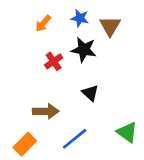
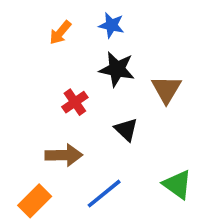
brown triangle: (110, 26) -> (166, 89), moved
red cross: (54, 61) -> (75, 102), moved

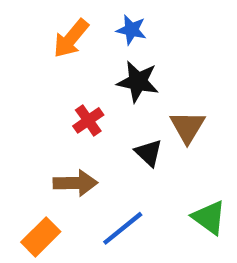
orange arrow: (60, 33) -> (71, 38), size x1.4
brown triangle: (166, 89) -> (187, 127), moved

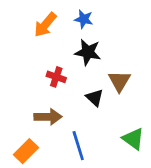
red cross: (88, 120) -> (56, 77), turned -36
blue line: (123, 228) -> (78, 146), turned -68

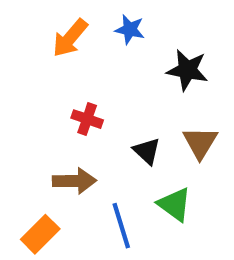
black star: (88, 52) -> (187, 70), moved
brown triangle: (119, 81) -> (200, 142), moved
green triangle: (133, 139) -> (175, 204), moved

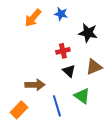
red cross: (87, 119) -> (63, 51), moved, turned -32
brown triangle: (200, 142) -> (94, 67), turned 36

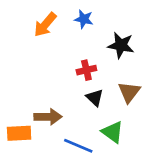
brown triangle: (94, 67) -> (129, 92), turned -30
blue line: (57, 106) -> (78, 146), turned -50
orange rectangle: (19, 110) -> (19, 133), moved, turned 42

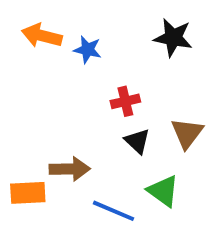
blue star: (84, 19) -> (88, 50), moved
orange arrow: (45, 25) -> (42, 36), moved, turned 64
black star: (121, 45) -> (173, 38), moved

